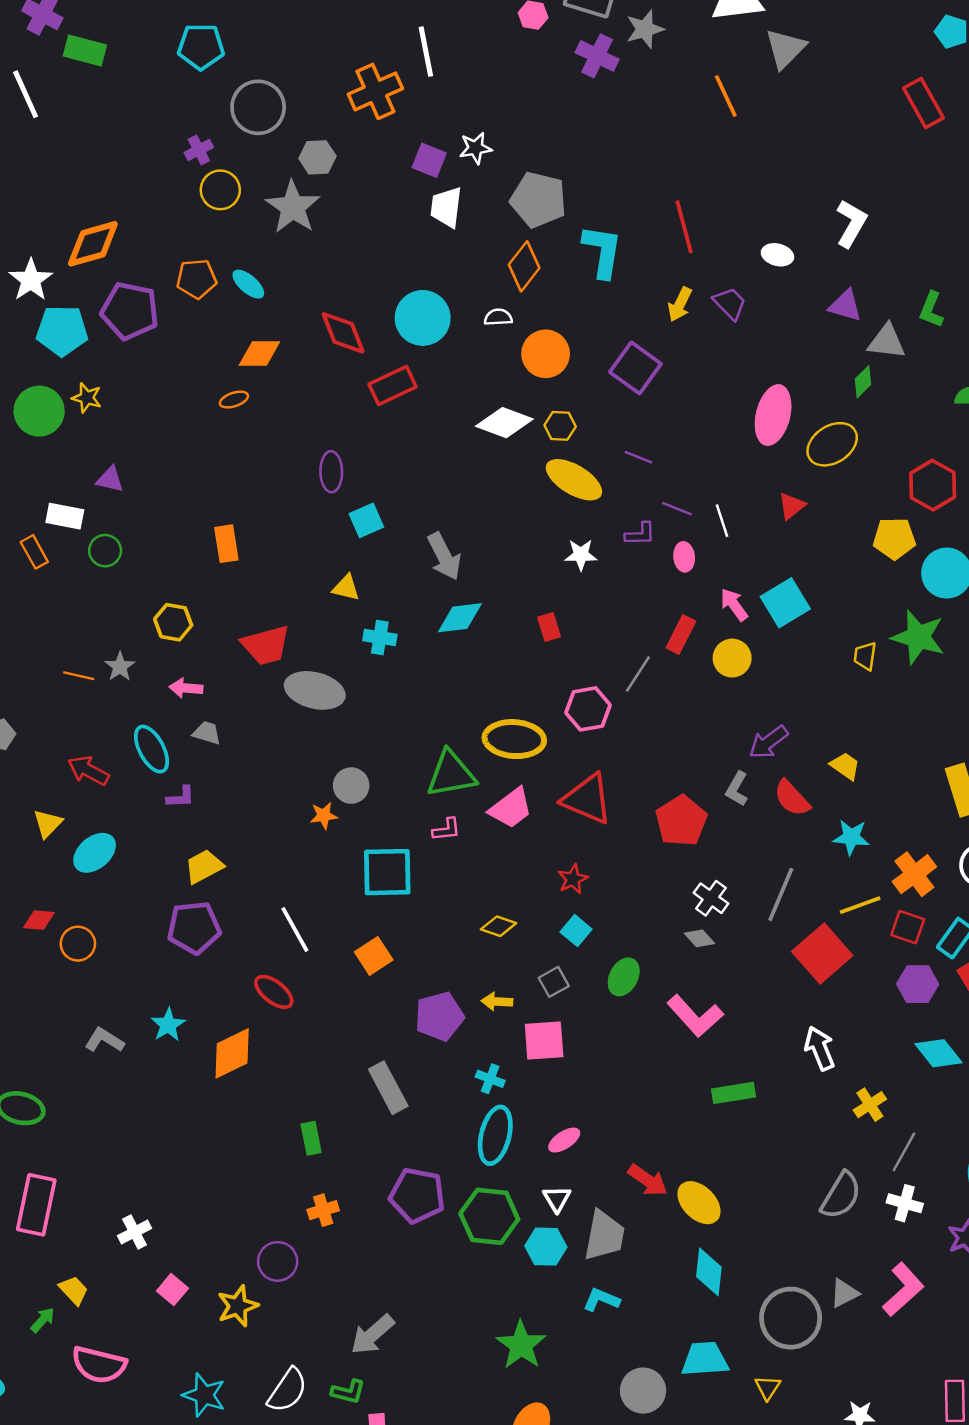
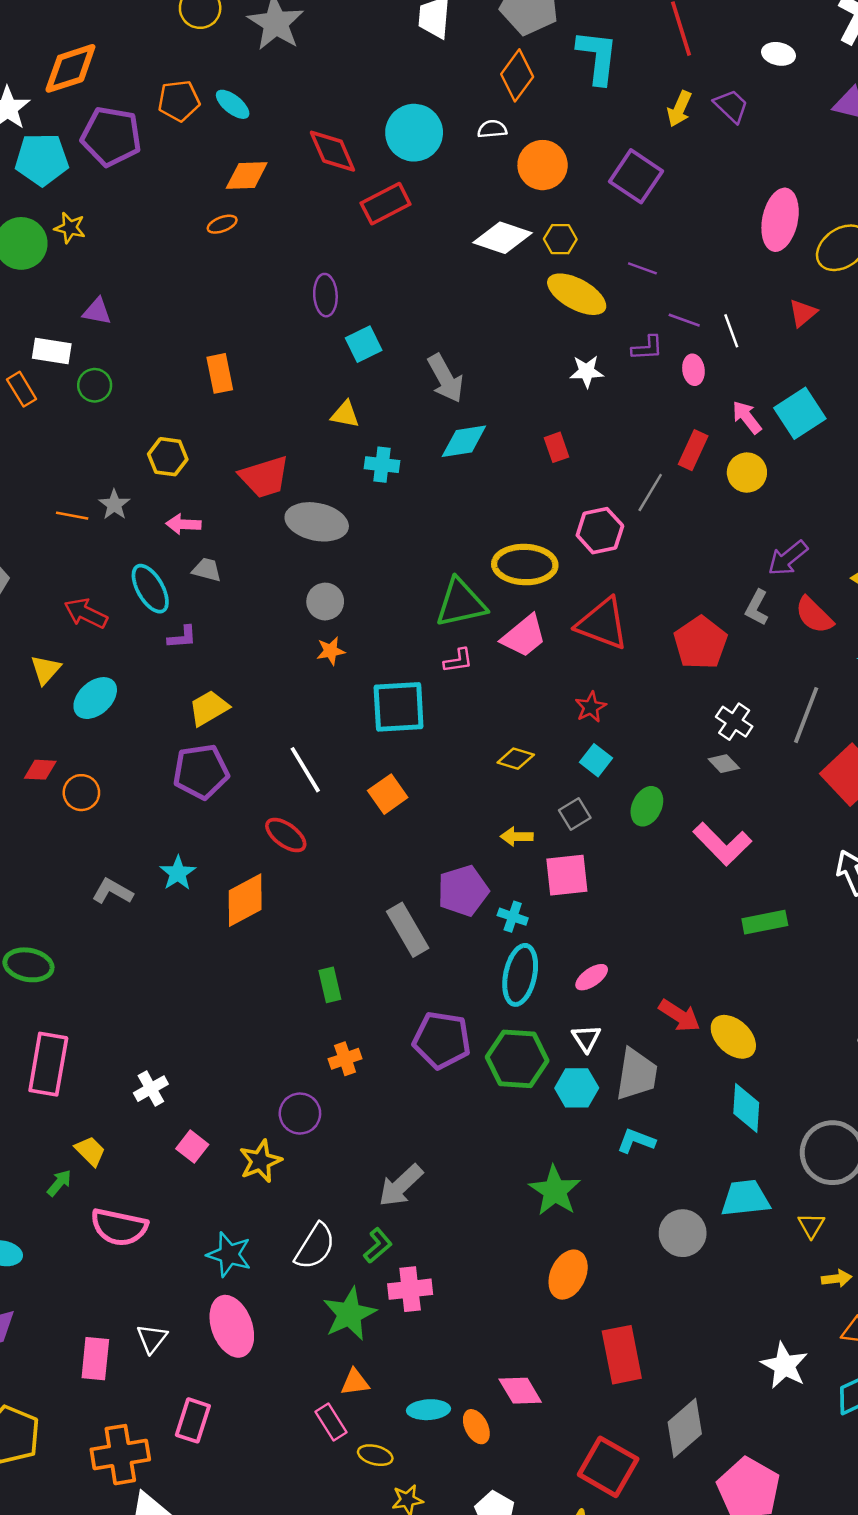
gray circle: (351, 786) -> (325, 602), moved
purple pentagon: (439, 1016) -> (463, 891), moved
green L-shape: (348, 1392) -> (378, 1246), turned -52

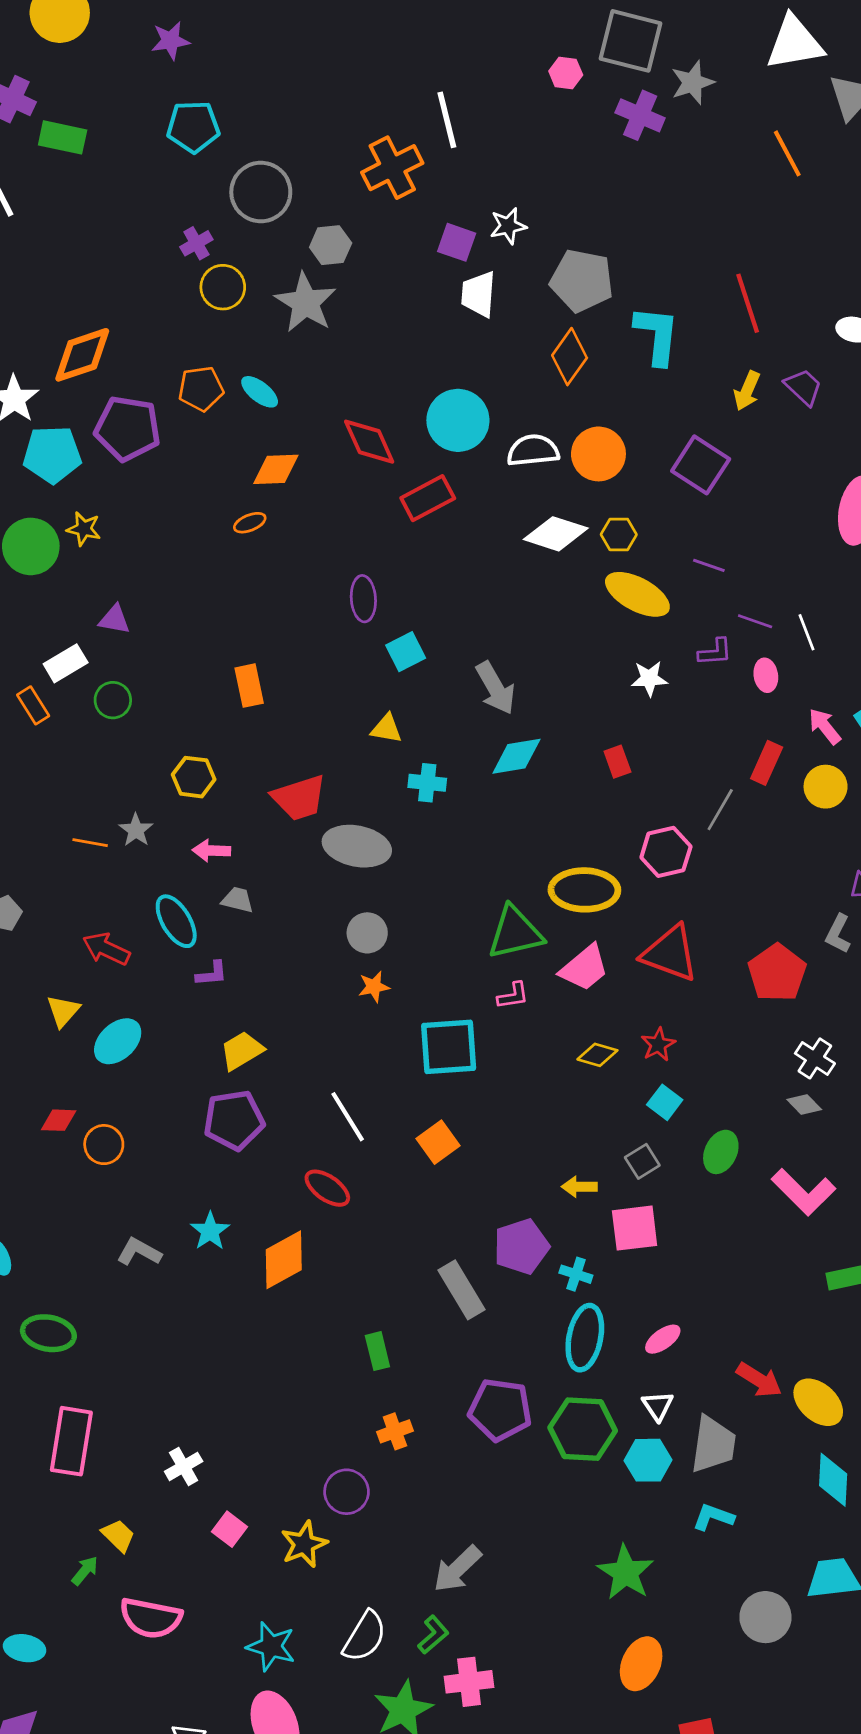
white semicircle: (492, 129) -> (533, 450), moved, size x1.6
white rectangle: (52, 351) -> (66, 663), turned -39
yellow diamond: (516, 759) -> (597, 1055), moved

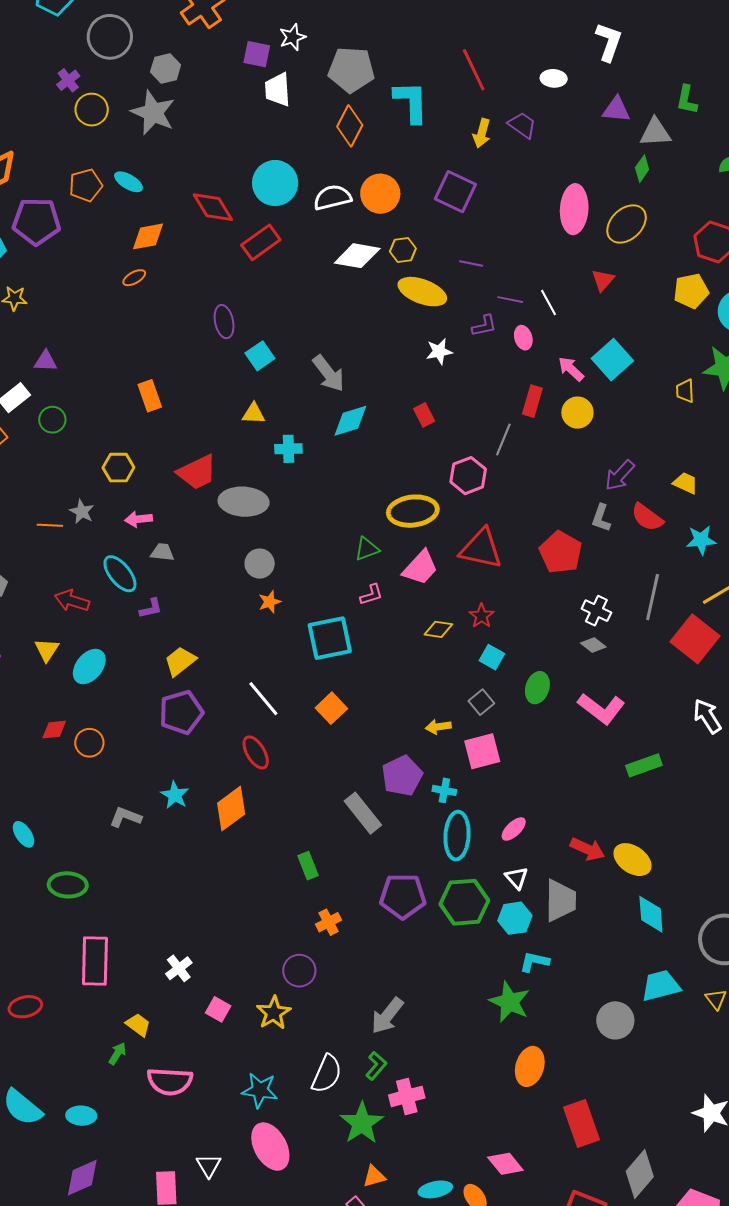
green triangle: (515, 933) -> (367, 549), size x0.6
red ellipse: (327, 1188) -> (256, 752), turned 32
cyan L-shape: (713, 1517) -> (534, 962), moved

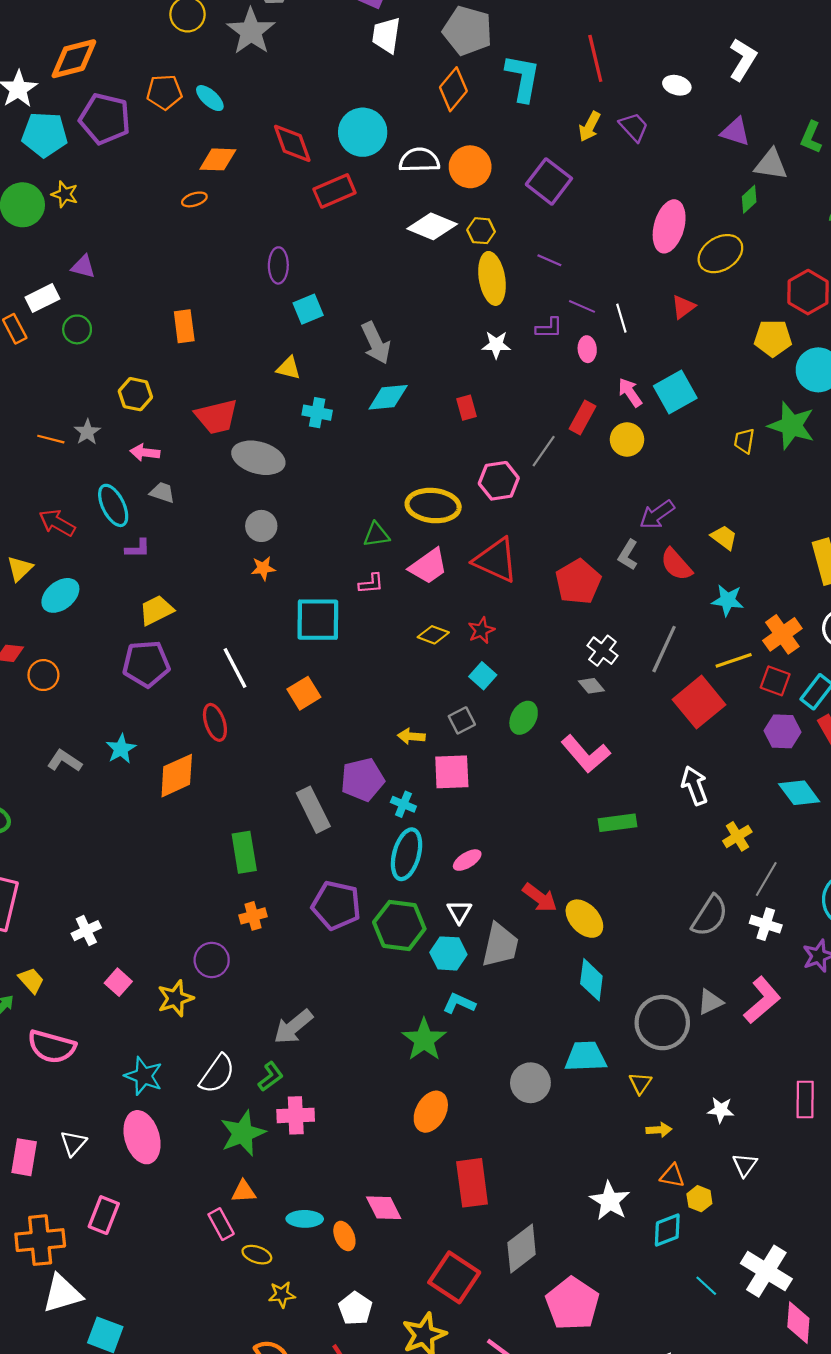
yellow ellipse: (422, 292) -> (492, 278), turned 48
green rectangle: (308, 866) -> (244, 852), size x1.4

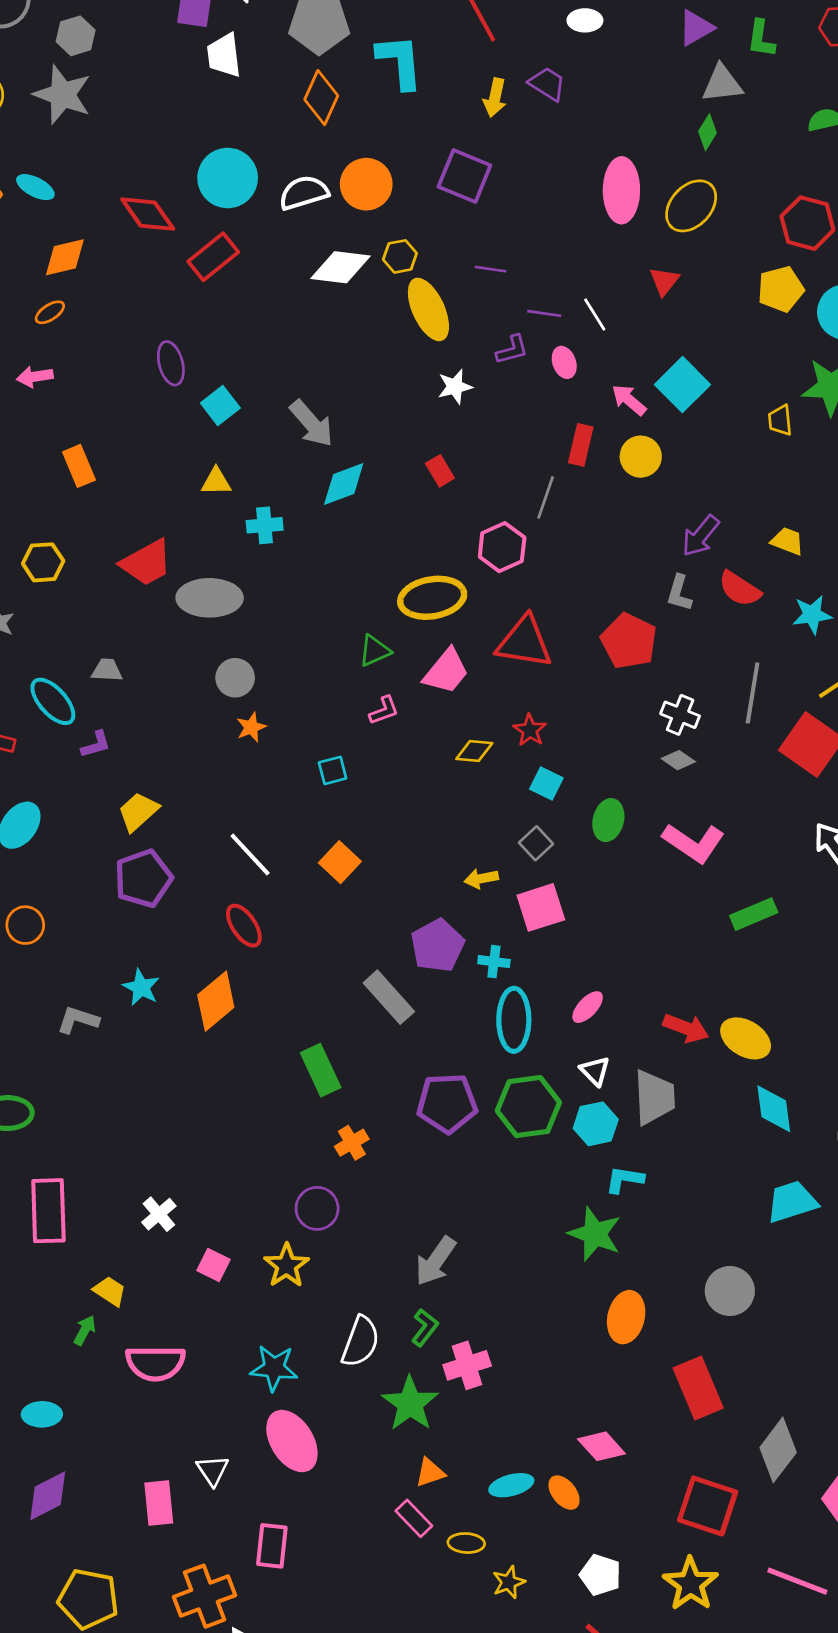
purple triangle: (735, 132) -> (696, 28), moved, turned -32
pink arrow: (145, 453) -> (35, 377), moved
cyan square: (318, 620) -> (333, 770), size x0.5
gray circle: (530, 1083) -> (730, 1291), moved

